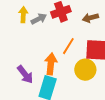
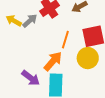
yellow arrow: (23, 15) -> (14, 21), turned -49
orange arrow: (51, 64) -> (53, 61), turned 50

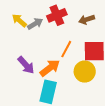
purple arrow: (31, 78) -> (26, 65), moved

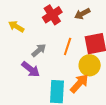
gray arrow: (35, 24) -> (39, 50), moved
orange arrow: (50, 68) -> (79, 83), moved

